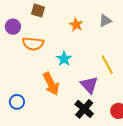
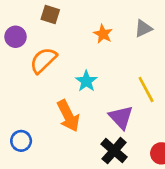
orange semicircle: (33, 44) -> (43, 60), turned 130

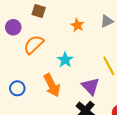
blue circle: (21, 141) -> (17, 88), moved

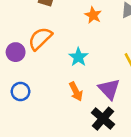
purple circle: (13, 27) -> (16, 52), moved
orange arrow: (52, 85) -> (76, 91), moved, size x0.7

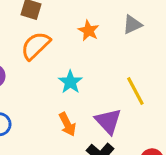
orange semicircle: (40, 39) -> (36, 46), moved

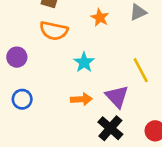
orange semicircle: (36, 46) -> (54, 31), turned -124
orange arrow: (67, 124) -> (81, 99), turned -66

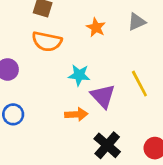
cyan star: (84, 62) -> (79, 75), turned -30
purple triangle: (117, 97) -> (103, 96), moved

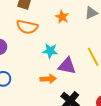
purple triangle: (103, 96) -> (67, 66), turned -36

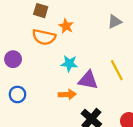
orange star: (62, 17) -> (66, 26), moved

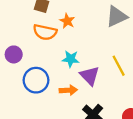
gray triangle: (115, 22) -> (116, 16), size x1.5
purple triangle: (88, 80) -> (90, 76), turned 35
blue circle: (17, 94) -> (36, 80), moved, size x1.5

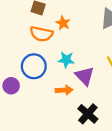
purple circle: (14, 54) -> (11, 86), moved
blue circle: (36, 80) -> (34, 66), moved

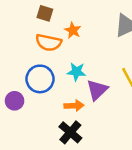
purple triangle: (85, 76) -> (97, 90), turned 30
black cross: (88, 114) -> (70, 132), moved

